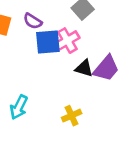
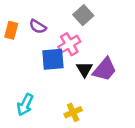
blue square: (48, 42) -> (53, 59), moved
black triangle: (84, 68) -> (84, 69), turned 42

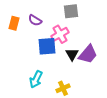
gray square: (83, 15) -> (71, 11), turned 35
cyan arrow: (25, 105) -> (36, 79), moved

